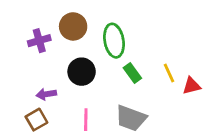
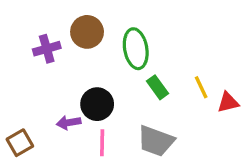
black circle: (82, 72) -> (97, 104), moved
purple arrow: (46, 94) -> (69, 123), moved
brown square: (36, 120) -> (20, 143), moved

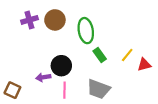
purple cross: (47, 49) -> (29, 20), moved
yellow line: (201, 87) -> (127, 55), turned 64
brown square: (20, 143) -> (12, 90), turned -35

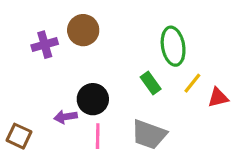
purple cross: (29, 20) -> (45, 45), moved
green ellipse: (86, 31) -> (173, 46), moved

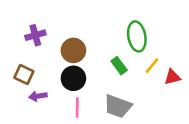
brown circle: (83, 30) -> (73, 50), moved
purple arrow: (66, 117) -> (38, 96), moved
brown square: (19, 136) -> (24, 75), moved

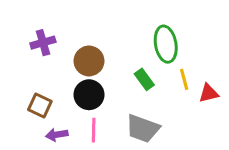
yellow line: (152, 66) -> (184, 79), turned -54
brown square: (24, 75) -> (40, 105), moved
purple arrow: (38, 96) -> (57, 135), moved

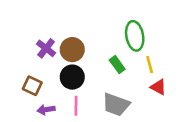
purple cross: (43, 43) -> (46, 48), moved, turned -36
red triangle: (209, 93) -> (158, 87), moved, turned 42

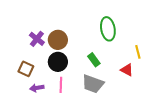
green rectangle: (117, 65) -> (94, 60), moved
yellow line: (150, 65) -> (138, 52), moved

